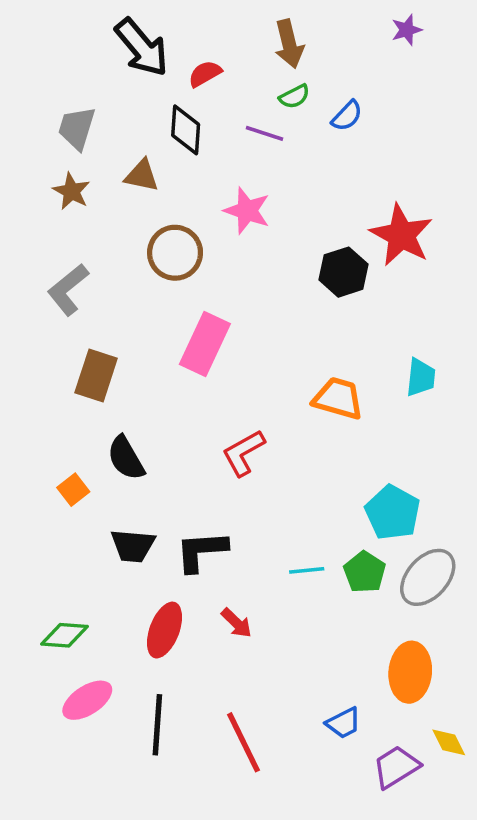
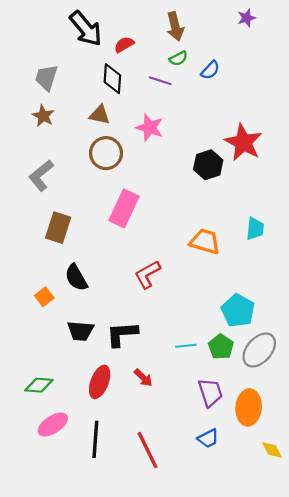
brown triangle: (142, 175) -> (100, 115), moved
purple trapezoid: (396, 767) -> (210, 393), moved, turned 104

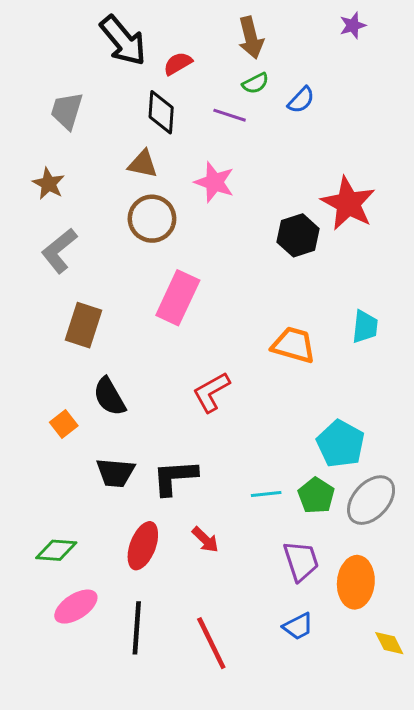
brown star: (43, 116) -> (49, 184), moved

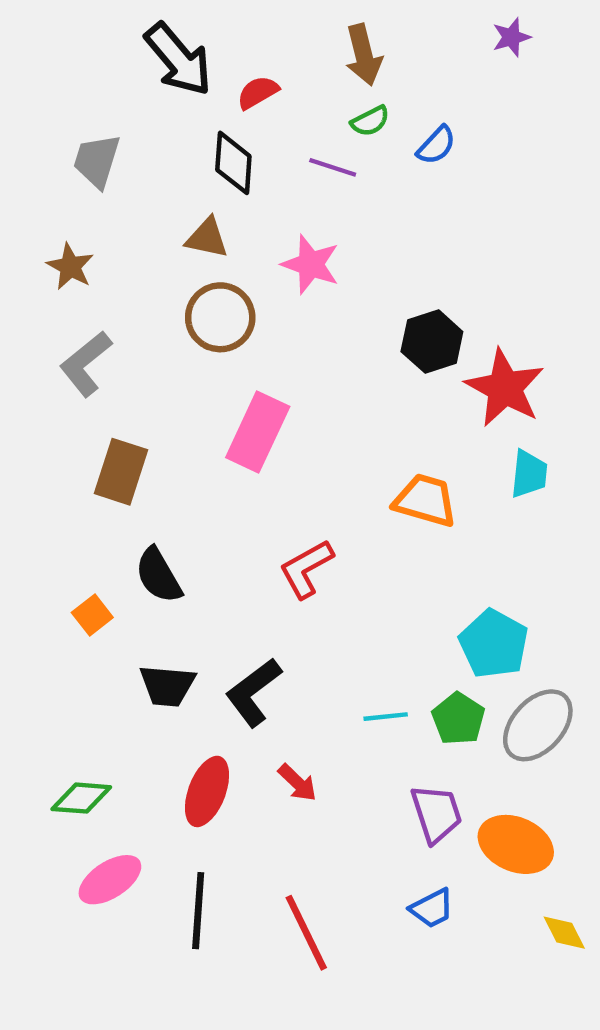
red star: (348, 203) -> (505, 388), moved
black L-shape: (175, 477) -> (253, 692), turned -33
orange ellipse: (356, 582) -> (516, 844), turned -72

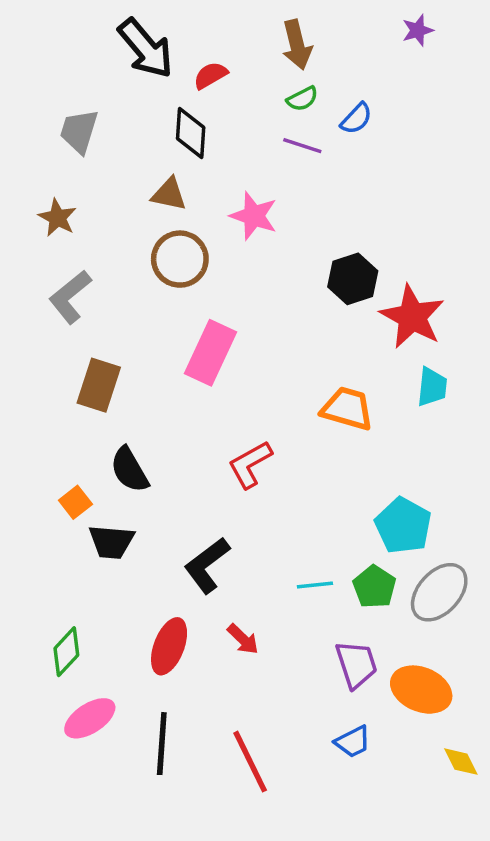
purple line: (333, 167) -> (302, 146), moved
black trapezoid: (167, 686) -> (111, 542), moved
green diamond: (81, 798) -> (66, 652), turned -51

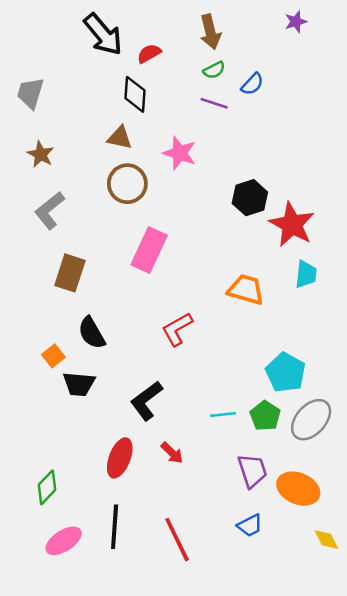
gray trapezoid: (79, 131) -> (30, 93), moved
green diamond: (66, 652) -> (47, 487), moved
pink ellipse: (90, 718) -> (64, 541), moved

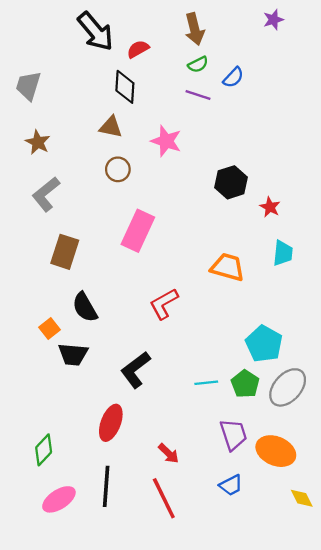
brown circle: (127, 184) -> (118, 169), size x0.7
red star: (292, 224) -> (270, 207), size x0.5
red arrow: (172, 453) -> (169, 453), moved

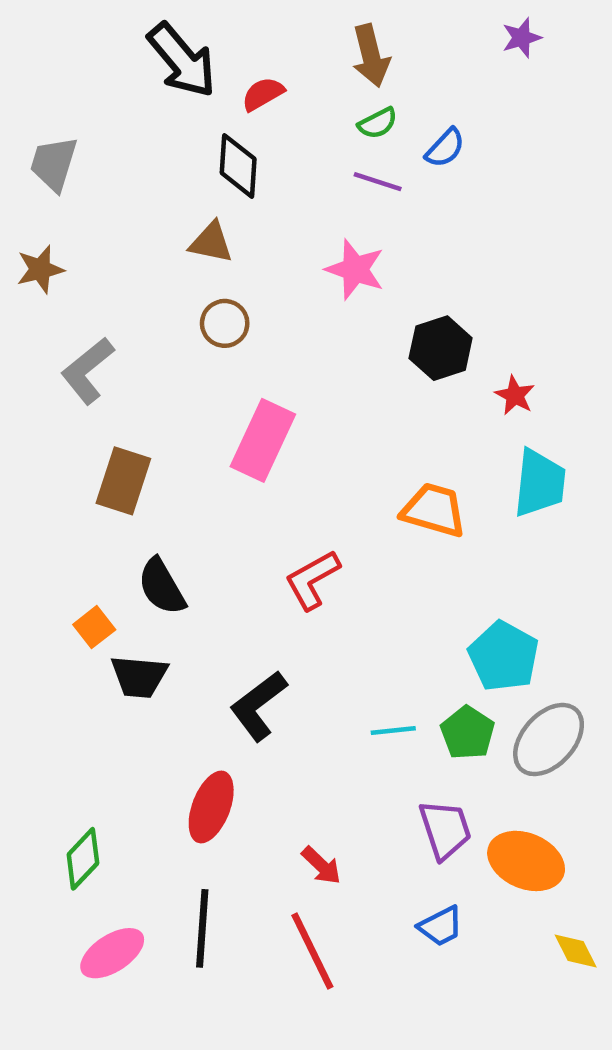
pink star: (166, 141) -> (355, 269), moved
brown star: (38, 142) -> (40, 269), moved, turned 30
cyan trapezoid: (283, 253) -> (540, 483), size x1.4

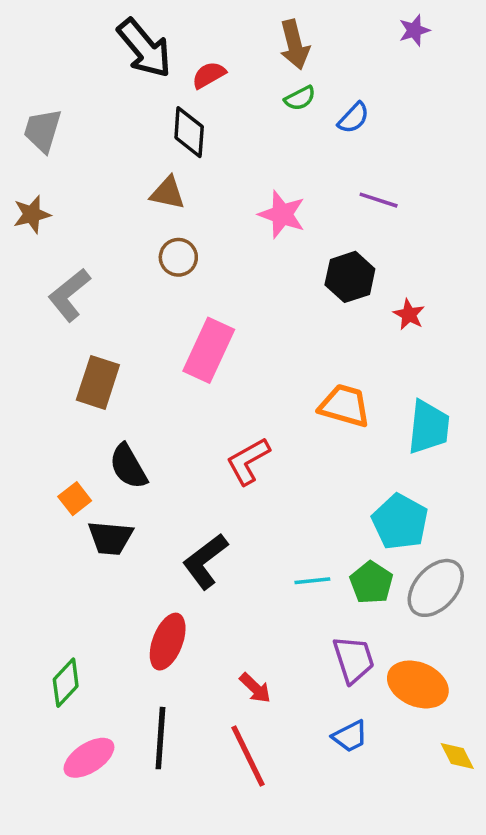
purple line: (378, 182) -> (379, 200), moved
cyan trapezoid: (540, 483) -> (429, 427), moved

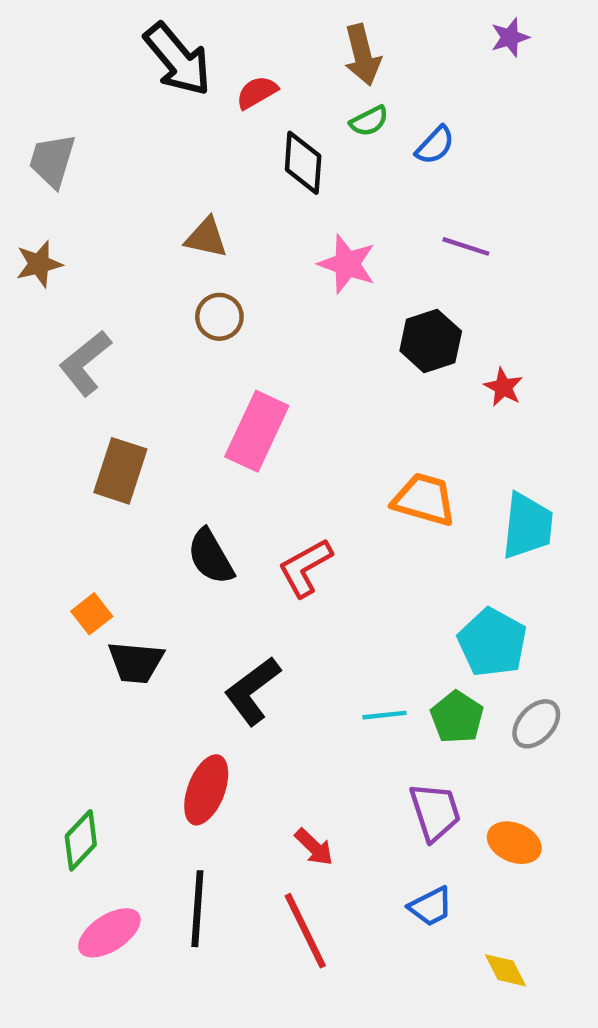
black diamond: (189, 132) -> (303, 163), moved
black semicircle: (128, 466) -> (211, 557), moved
gray ellipse: (436, 588) -> (536, 724), size x0.7
orange ellipse: (418, 684) -> (514, 843), size x0.7
yellow diamond: (457, 756) -> (505, 970), moved

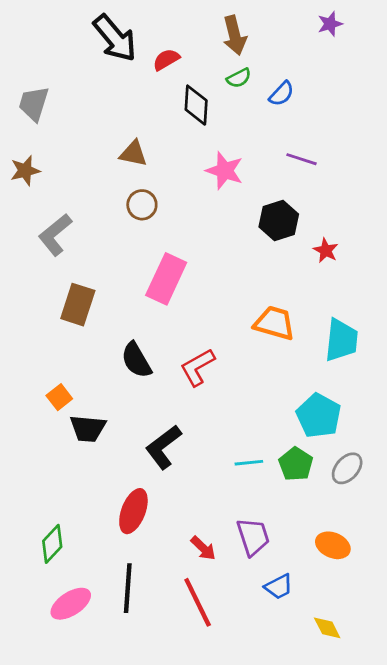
purple trapezoid: (435, 812) -> (253, 537), moved

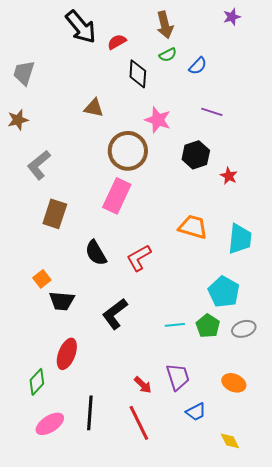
brown circle: (142, 205) -> (128, 151), moved, size x1.8
gray ellipse: (347, 468) -> (244, 329), turned 30
red ellipse: (133, 511) -> (67, 354), moved

